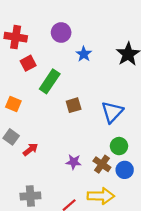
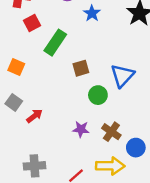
green circle: (119, 146) -> (98, 95), moved
blue circle: (125, 170) -> (136, 148), moved

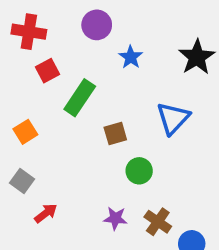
orange square: (16, 67) -> (25, 132), turned 35
blue triangle: (122, 76) -> (173, 118), moved
red arrow: (35, 116) -> (46, 213), moved

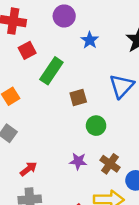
red arrow: (46, 213) -> (28, 169), moved

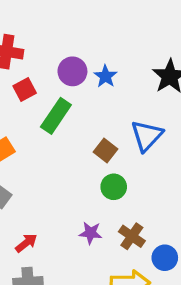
purple circle: (64, 16) -> (72, 71), moved
brown square: (78, 98) -> (105, 151), moved, turned -36

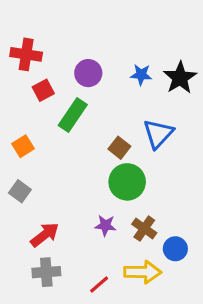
blue star: (105, 76) -> (141, 75), moved, turned -30
green circle: (114, 187) -> (127, 182), size x1.5
red arrow: (26, 243) -> (45, 235), size x1.4

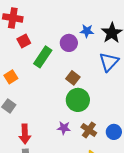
purple circle: (88, 73) -> (69, 43), moved
blue triangle: (158, 134) -> (109, 62), moved
red arrow: (45, 235) -> (25, 134), turned 126
blue circle: (175, 249) -> (114, 132), moved

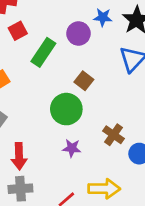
green circle: (78, 100) -> (66, 109), moved
brown cross: (89, 130) -> (114, 135), moved

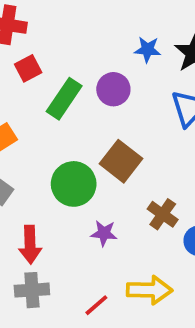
purple circle: (78, 34) -> (113, 89), moved
brown square: (84, 81) -> (121, 161), moved, size x1.5
green circle: (66, 109) -> (74, 184), moved

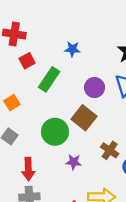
blue star: (148, 49) -> (72, 49), moved
purple circle: (113, 89) -> (95, 88), moved

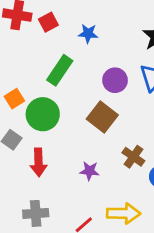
red square: (27, 61) -> (48, 22), moved
green circle: (55, 132) -> (43, 114), moved
red arrow: (28, 169) -> (38, 162), moved

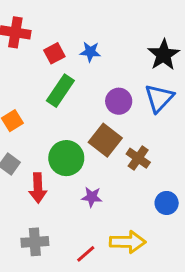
red square: (48, 22) -> (54, 53), moved
green circle: (43, 114) -> (66, 158), moved
brown cross: (133, 157) -> (138, 158), moved

